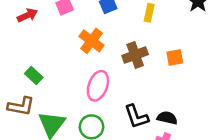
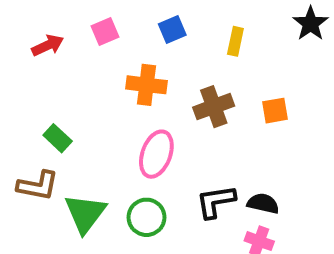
orange cross: (92, 41) -> (146, 85), turned -30
black L-shape: (136, 117) -> (216, 201), turned 100

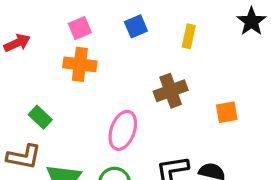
red arrow: (48, 45) -> (17, 43), moved
orange cross: (146, 85) -> (80, 64), moved
orange square: (275, 111) -> (227, 112), moved

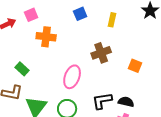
pink square: (80, 28) -> (31, 15), moved
orange square: (227, 112) -> (135, 66), turned 32

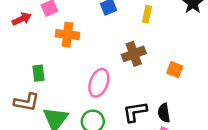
green rectangle: (22, 69) -> (39, 73), turned 40
black semicircle: (126, 102) -> (164, 113), turned -112

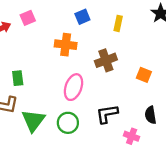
orange cross: (67, 35) -> (66, 45), moved
black semicircle: (164, 113) -> (151, 115), moved

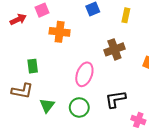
orange cross: (66, 45) -> (60, 32), moved
green triangle: (33, 121) -> (47, 105), size x0.7

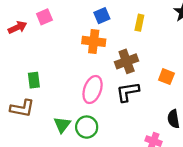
orange cross: (60, 32) -> (94, 41), moved
black L-shape: (116, 99) -> (128, 92), moved
green triangle: (47, 105) -> (62, 125), moved

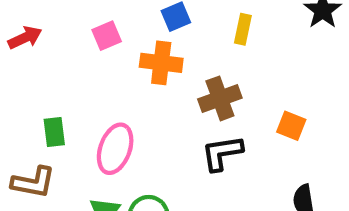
pink square: (44, 17) -> (107, 36), moved
pink ellipse: (93, 90) -> (115, 149), moved

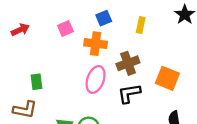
orange square: (291, 126) -> (167, 78), size x1.5
pink ellipse: (115, 149) -> (96, 79), moved

